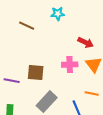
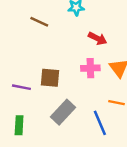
red arrow: (86, 43) -> (98, 38), moved

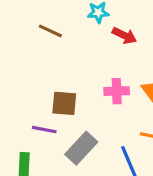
red arrow: (98, 38) -> (124, 36), moved
purple line: (21, 87) -> (44, 130), moved

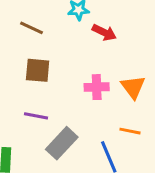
brown square: (64, 103) -> (38, 70), moved
purple line: (44, 130) -> (36, 116), moved

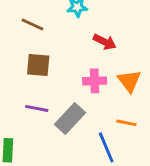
red arrow: (104, 32) -> (105, 42), moved
gray rectangle: (62, 143) -> (70, 119), moved

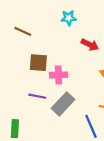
brown line: (32, 25) -> (23, 31), moved
pink cross: (95, 81) -> (59, 75), moved

